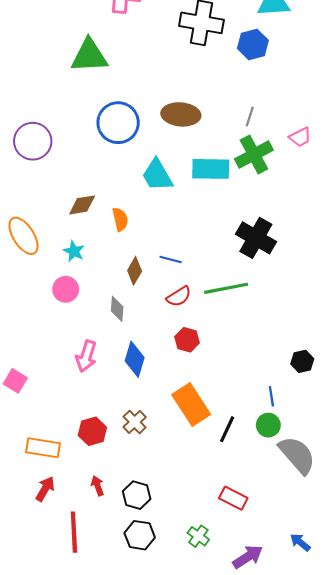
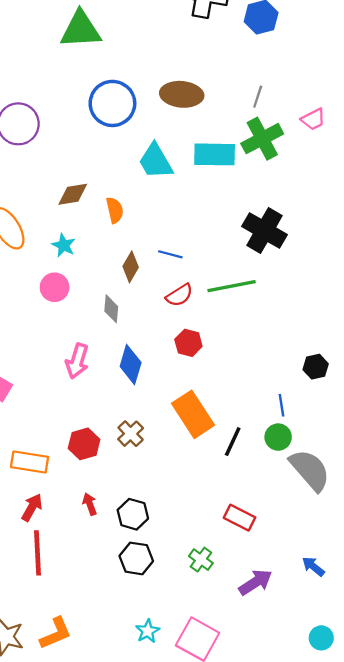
red line: (74, 532) -> (38, 553), moved

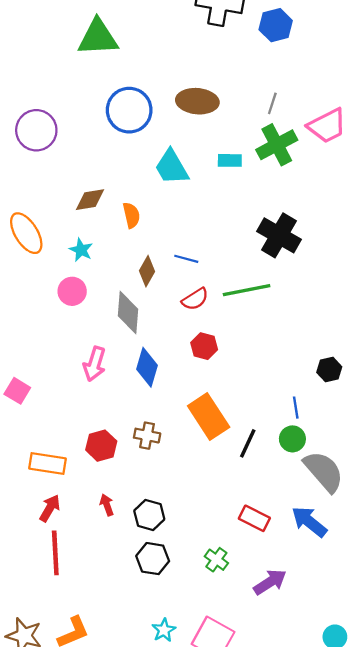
pink trapezoid: (313, 119) -> (327, 126), size x1.6
cyan rectangle: (215, 154) -> (230, 160), size x0.6
gray diamond: (111, 309) -> (128, 313), size x1.5
brown cross: (131, 434) -> (147, 436), turned -35
blue arrow: (313, 566) -> (309, 522), moved, size x1.6

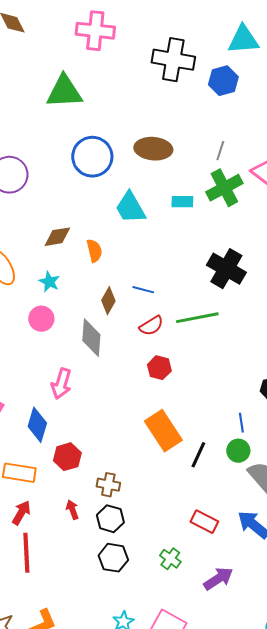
blue diamond: (147, 367) -> (37, 425), moved
brown cross: (147, 436) -> (108, 485), moved

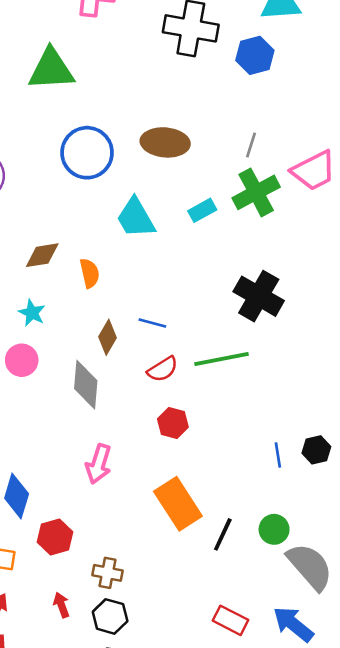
cyan rectangle: (182, 202) -> (202, 210), turned -30
pink arrow: (61, 384) -> (99, 464), moved
blue line: (241, 423) -> (278, 455), moved

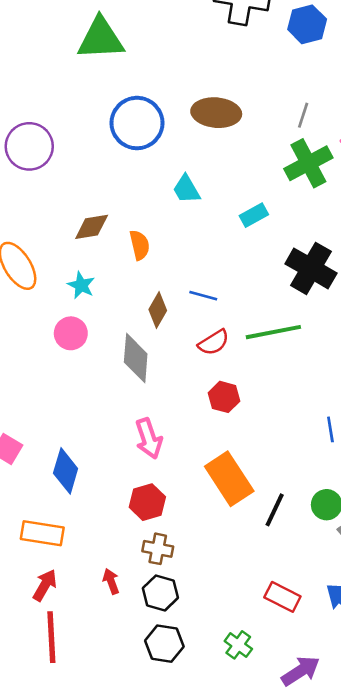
cyan rectangle: (202, 210) -> (254, 215), moved
cyan trapezoid: (136, 218) -> (186, 189), size x0.7
pink arrow: (99, 464) -> (149, 438), turned -36
red hexagon: (55, 537) -> (147, 502), moved

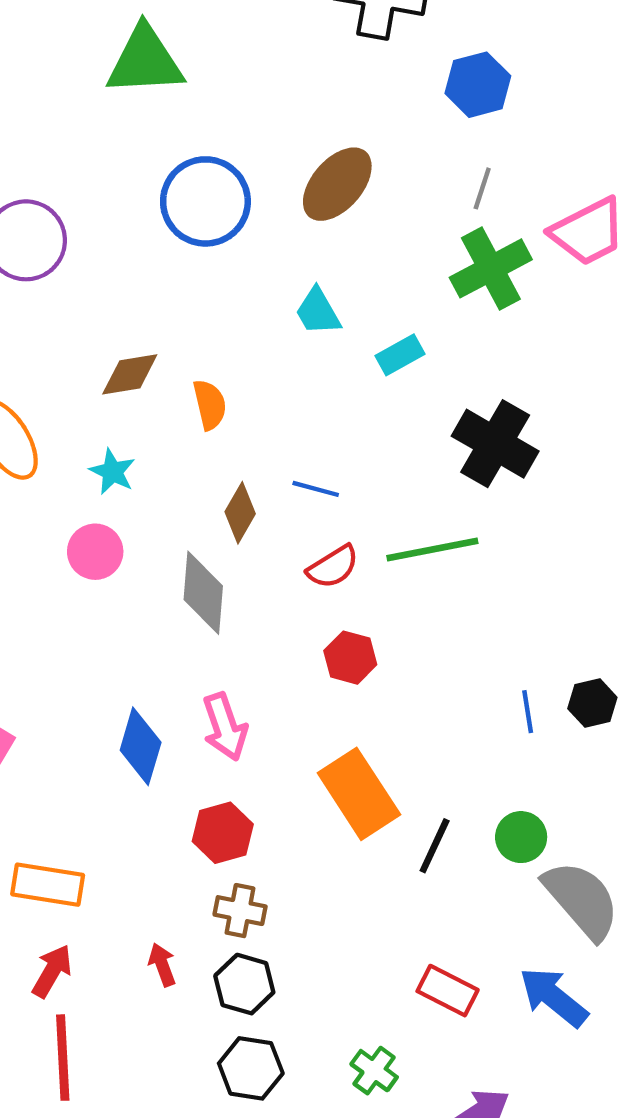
blue hexagon: (307, 24) -> (478, 85), moved
brown ellipse: (216, 113) -> (337, 184), turned -54
cyan trapezoid: (186, 189) -> (318, 312), moved
blue diamond: (66, 471) -> (141, 746), moved

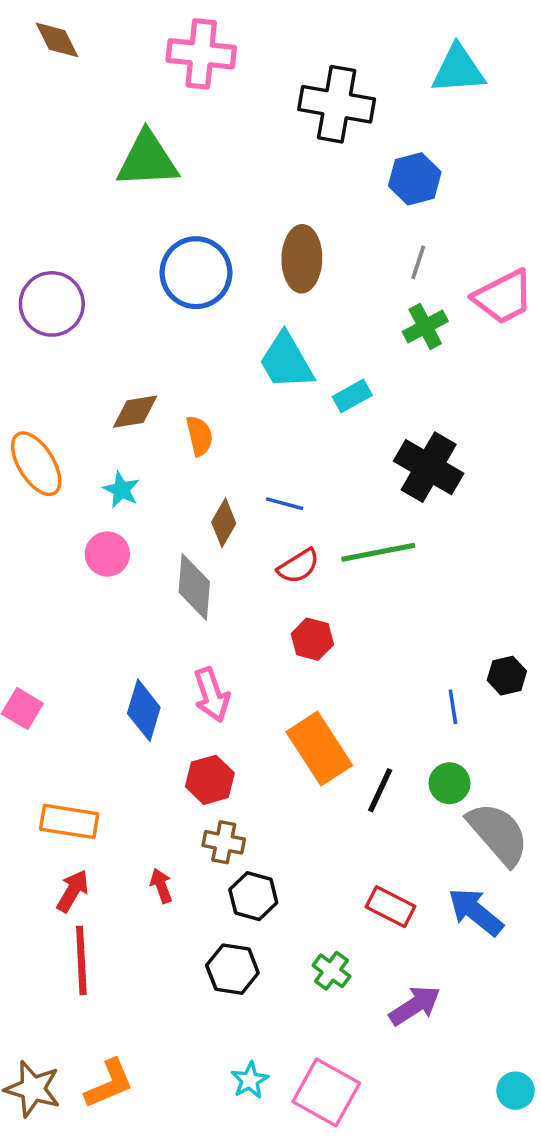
brown ellipse: (337, 184) -> (302, 259), turned -40
green cross: (491, 268) -> (425, 327), size x0.7
cyan trapezoid: (318, 312) -> (286, 361), size x1.5
blue line: (528, 712) -> (453, 707), moved
black hexagon: (244, 984) -> (253, 896), moved

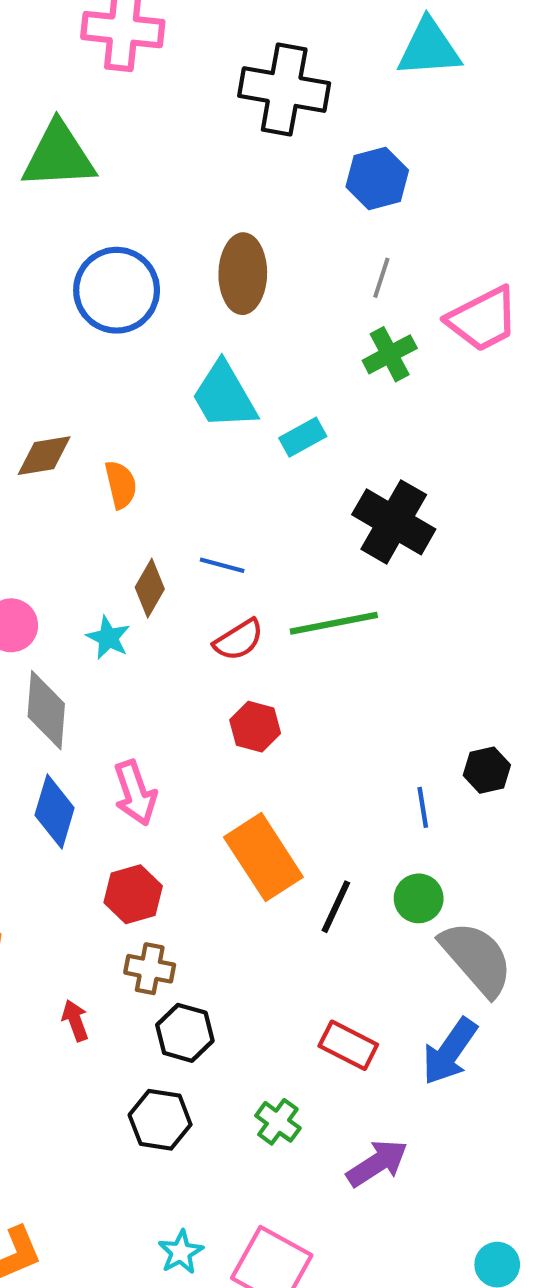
cyan star: (121, 490) -> (108, 638), moved
gray diamond: (194, 587) -> (46, 710), moved
blue arrow: (476, 912) -> (450, 1051), turned -94

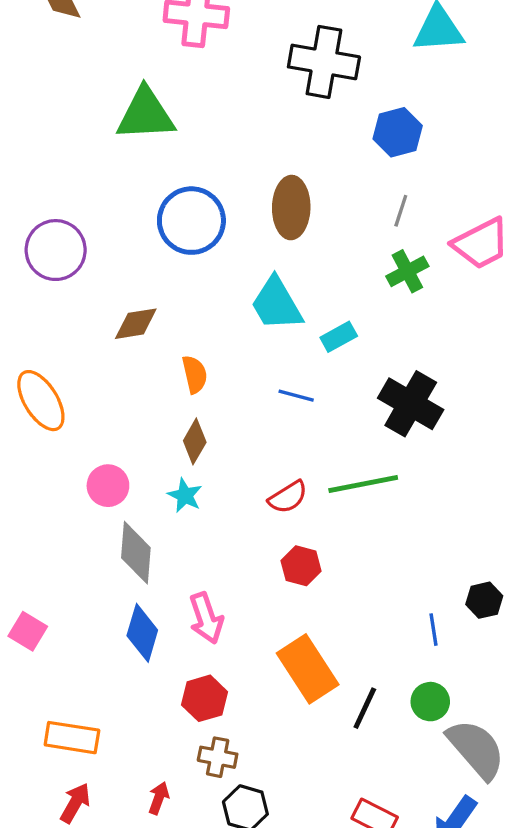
brown diamond: (44, 456) -> (136, 324), moved
blue line: (222, 565) -> (296, 396), moved
brown diamond: (150, 588) -> (195, 441), moved
red arrow: (75, 1020) -> (159, 798), turned 40

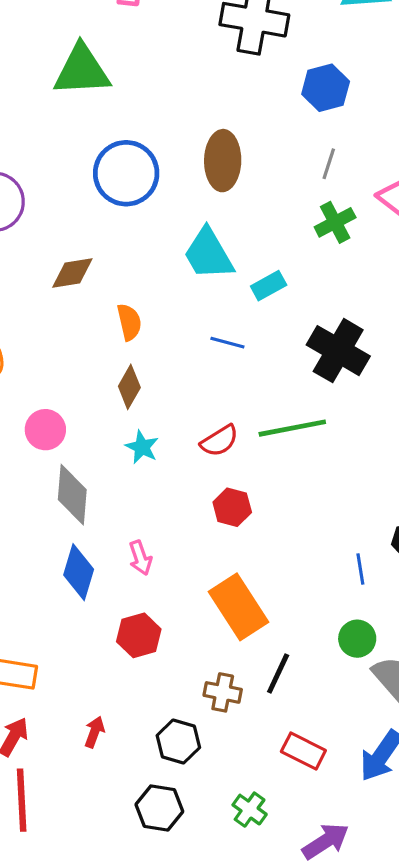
cyan star: (185, 495) -> (142, 447), moved
pink arrow: (206, 618) -> (140, 558), size x0.7
black line: (365, 708) -> (278, 673), moved
brown cross: (218, 757) -> (223, 692), moved

